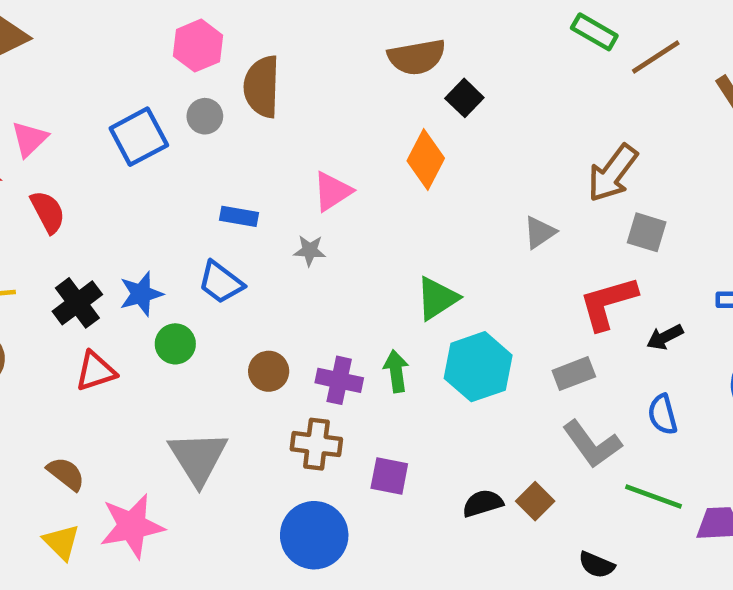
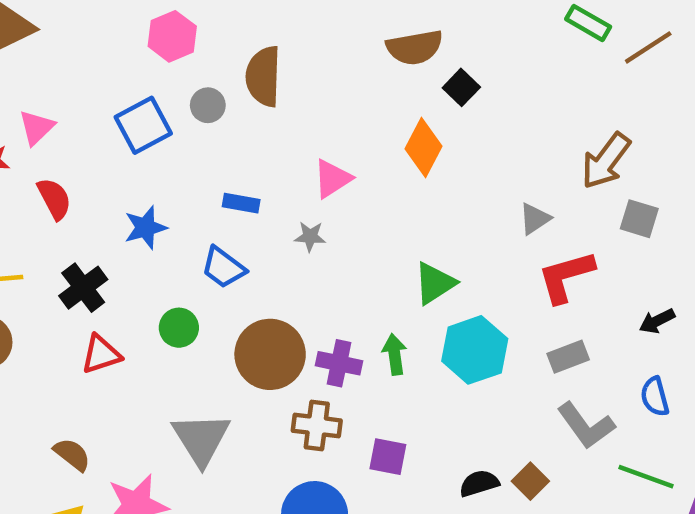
pink hexagon: (198, 46) -> (172, 36), moved
blue star: (141, 294) -> (145, 228), moved
red L-shape: (608, 303) -> (566, 277), moved
brown circle: (269, 371) -> (270, 354), size x1.8

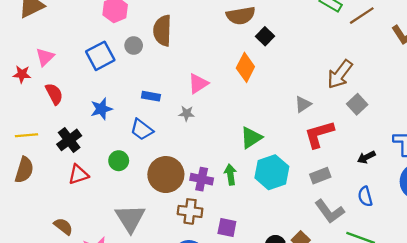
gray square: (639, 219) -> (357, 104), turned 30

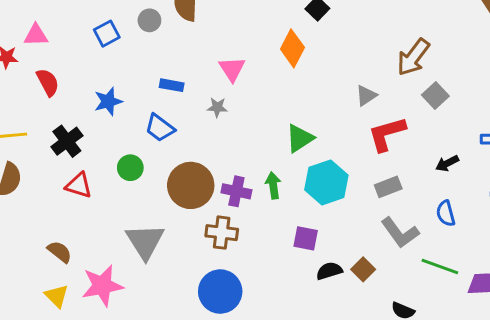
blue square: (100, 56) -> (107, 34), size x0.7
pink triangle: (45, 57) -> (36, 35), turned 42
pink triangle: (198, 84) -> (232, 69), turned -30
red triangle: (78, 175) -> (79, 185), turned 35
purple square: (227, 228) -> (306, 238), moved

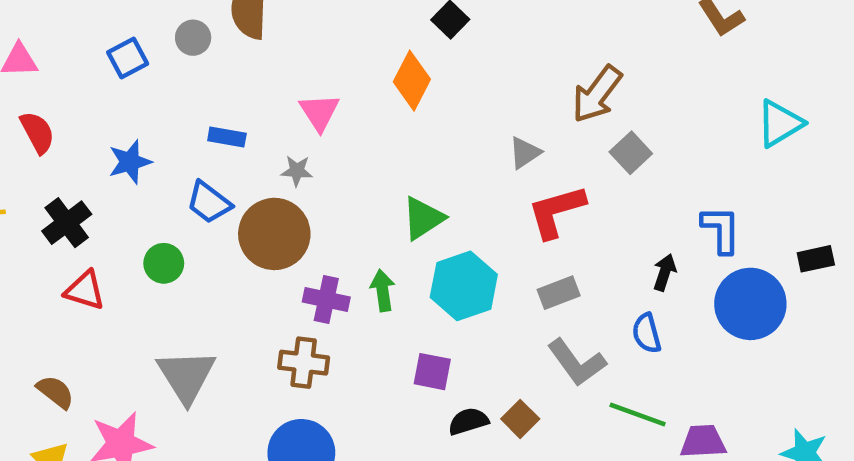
black arrow: (447, 163) -> (665, 272), moved, turned 135
brown circle: (191, 185) -> (274, 234), moved

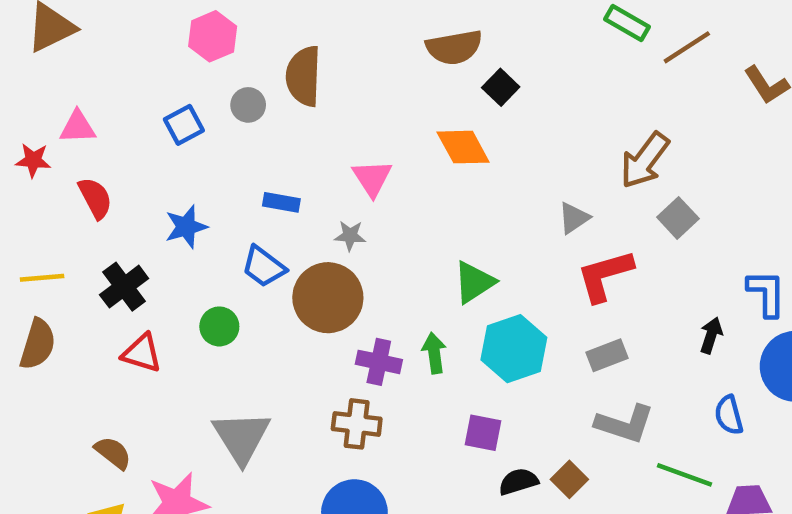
orange diamond: (412, 81) -> (463, 147), turned -56
blue semicircle: (647, 333) -> (729, 415), moved
gray L-shape: (577, 363) -> (625, 424), turned -36

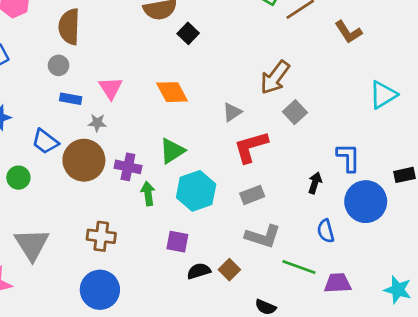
gray circle: (248, 105) -> (59, 65), moved
orange diamond: (463, 147) -> (172, 92), moved
blue rectangle: (281, 202) -> (71, 99), moved
purple cross: (379, 362) -> (128, 167), moved

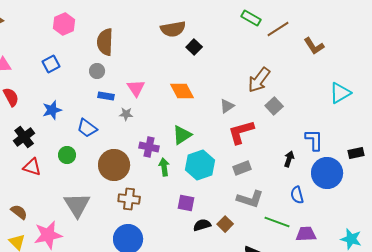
brown circle: (84, 160) -> (114, 165), moved

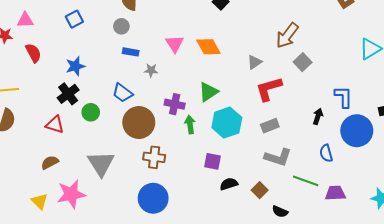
pink triangle: (136, 88) -> (175, 44), moved
blue trapezoid: (87, 128) -> (122, 93), moved
black cross: (24, 137) -> (68, 94), moved
brown semicircle: (19, 212) -> (50, 162), moved, turned -66
brown square: (225, 224) -> (260, 190), moved

